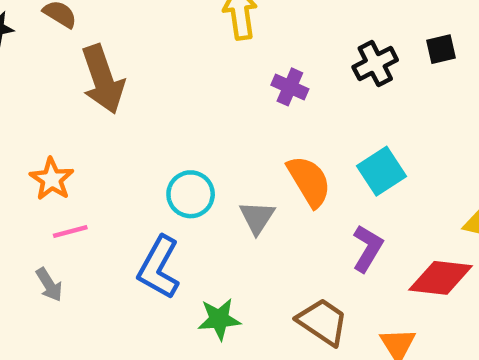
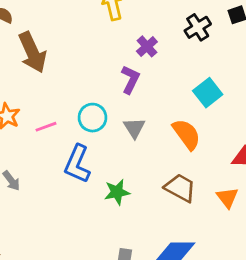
purple cross: (290, 87) -> (147, 46), turned 30
orange semicircle: (309, 181) -> (186, 134), moved
pink line: (70, 232) -> (46, 127), moved
purple L-shape: (367, 248) -> (130, 79), moved

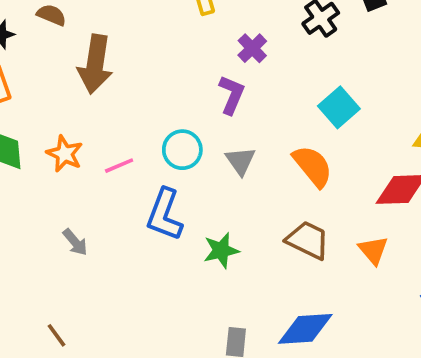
brown arrow: (32, 52) -> (95, 64), turned 36

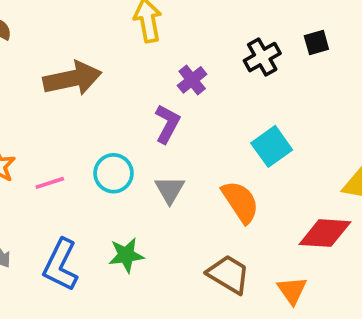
brown arrow: (95, 64) -> (72, 78), moved, turned -116
blue L-shape: (165, 215) -> (61, 265), moved
green star: (221, 250) -> (126, 255), moved

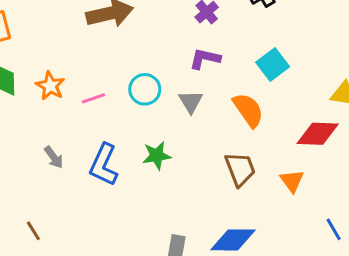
purple L-shape: (167, 124) -> (205, 59), moved, turned -104
brown trapezoid: (228, 274) -> (240, 169), turned 39

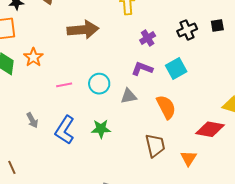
cyan square: (273, 64) -> (176, 68), moved
orange star: (50, 86) -> (33, 57), moved
gray triangle: (191, 102) -> (129, 96), turned 42

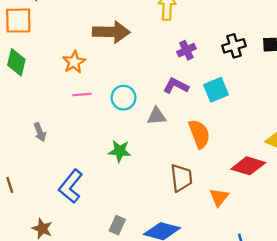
orange star: (33, 57) -> (74, 62), moved
blue L-shape: (65, 130) -> (71, 186), moved

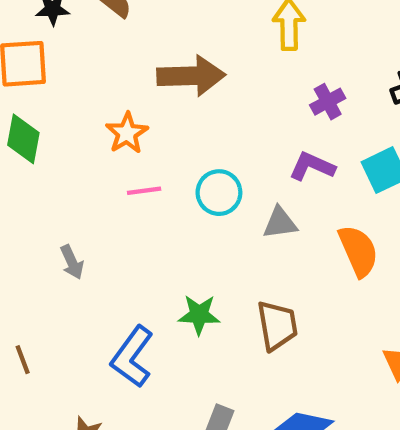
green star: (120, 151) -> (199, 315), moved
brown trapezoid: (181, 178) -> (277, 326), moved

